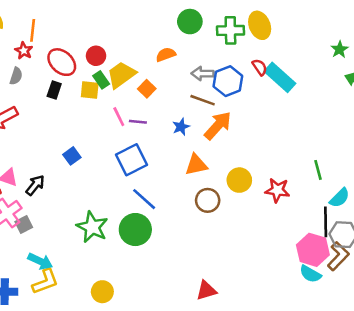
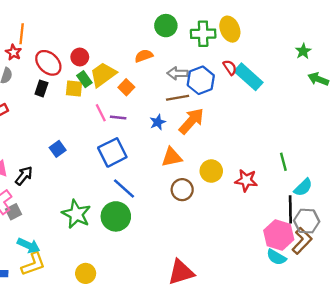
brown line: (203, 100) -> (178, 98), turned -30
red triangle: (206, 290) -> (181, 272), size x1.4

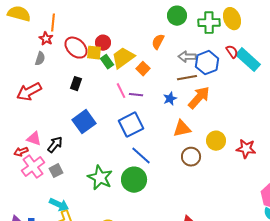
orange semicircle: (144, 56) -> (158, 42), turned -42
black rectangle: (41, 88) -> (76, 84), moved
yellow square: (74, 88) -> (94, 53), moved
blue square: (58, 149) -> (84, 122), size x1.6
gray square: (13, 212) -> (56, 171), moved

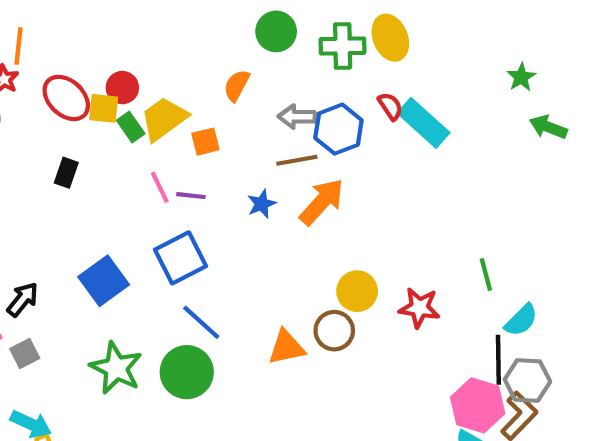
orange square: (143, 69) -> (205, 142), turned 32
blue square: (84, 122) -> (104, 281), moved
orange triangle: (182, 129) -> (286, 347), moved
brown circle: (191, 157) -> (334, 331), moved

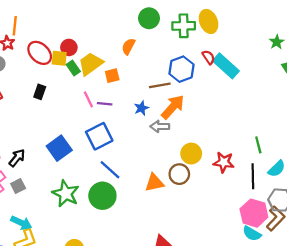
gray arrow: (297, 117) -> (160, 126), moved
black line: (498, 360) -> (253, 176), moved

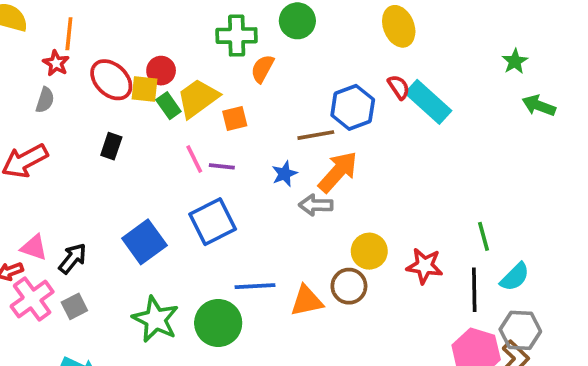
green cross: (184, 26) -> (237, 36), moved
blue line: (110, 170) -> (255, 286), moved, turned -45

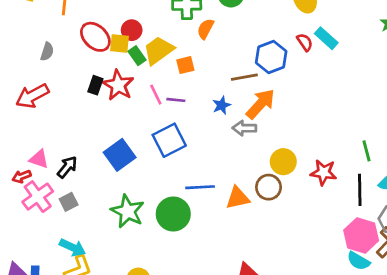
red star: (56, 63) -> (118, 85), moved, size x1.6
cyan rectangle: (428, 102) -> (326, 38), moved, size x0.7

